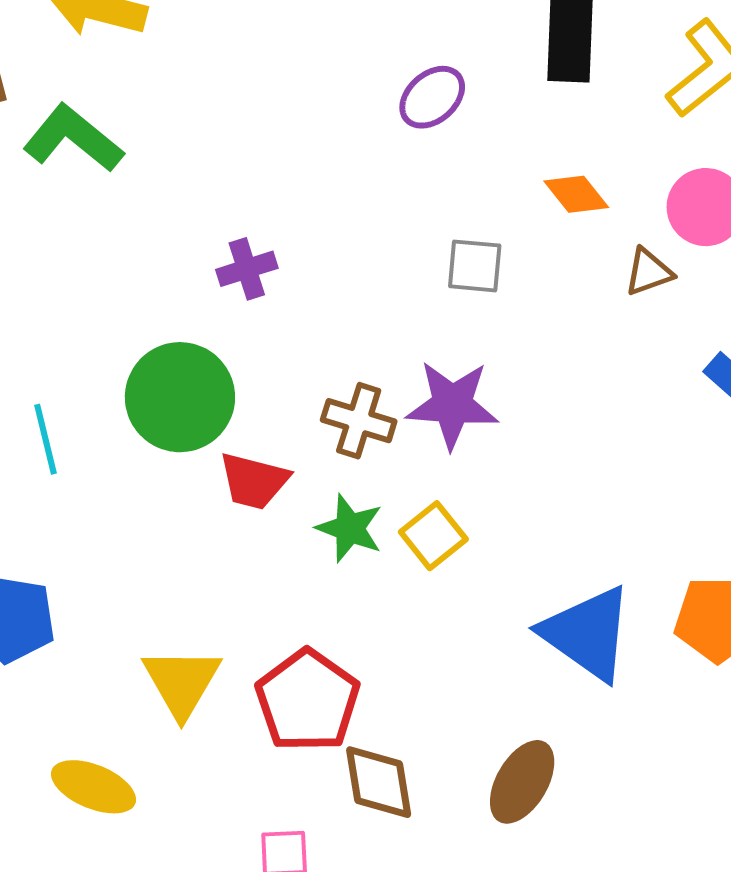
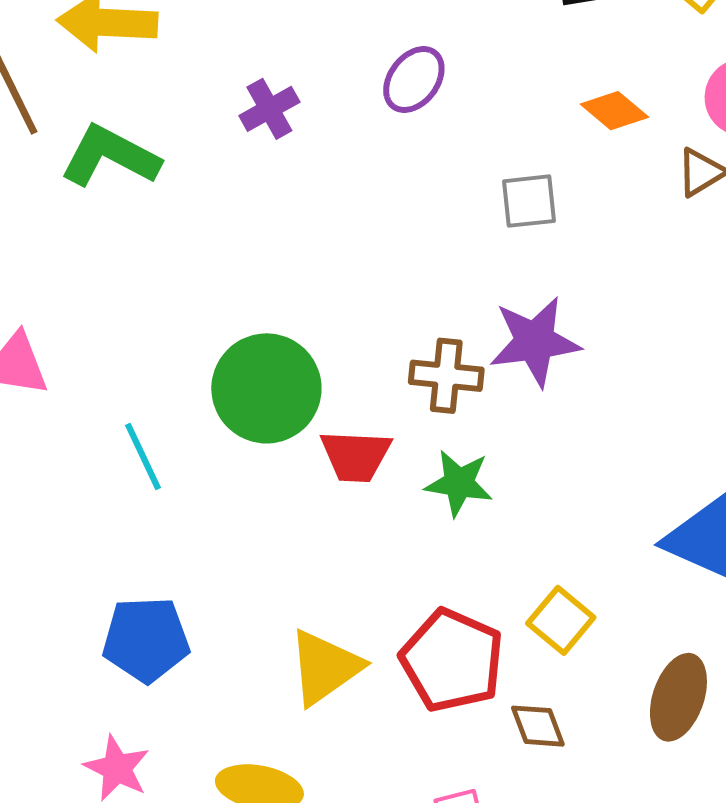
purple ellipse: (432, 97) -> (414, 80), moved
purple cross: (247, 269) -> (269, 109), moved
yellow square: (433, 536) -> (561, 620), moved
yellow triangle: (182, 682) -> (325, 667), turned 36
brown diamond: (379, 782) -> (538, 726), size x0.7

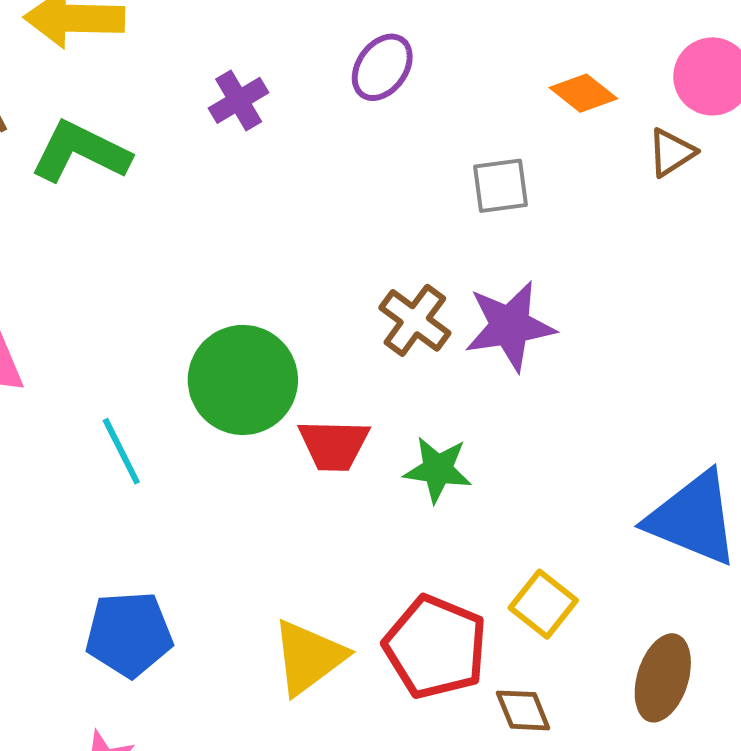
brown cross: (446, 376) -> (415, 320), moved, turned 32

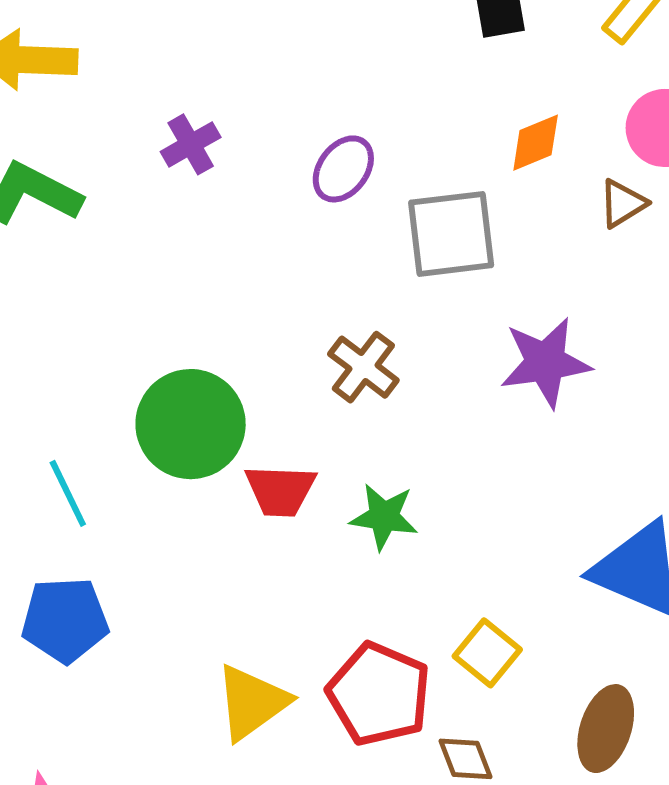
purple ellipse: (382, 67) -> (343, 169), moved
orange diamond: (583, 93) -> (536, 143), turned -62
gray square: (500, 186) -> (451, 234), size x1.6
purple star: (510, 326) -> (545, 362), moved
blue pentagon: (129, 634) -> (65, 620), moved

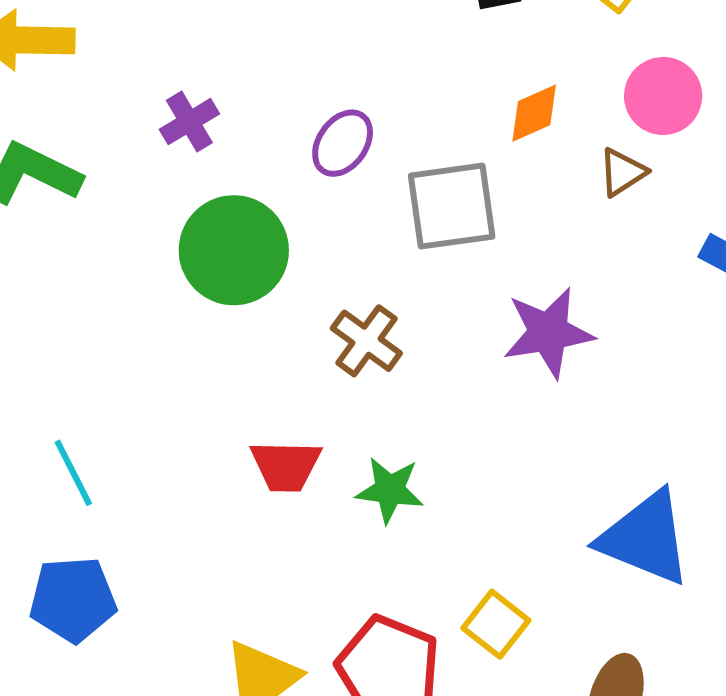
green circle: (191, 424) -> (234, 250), moved

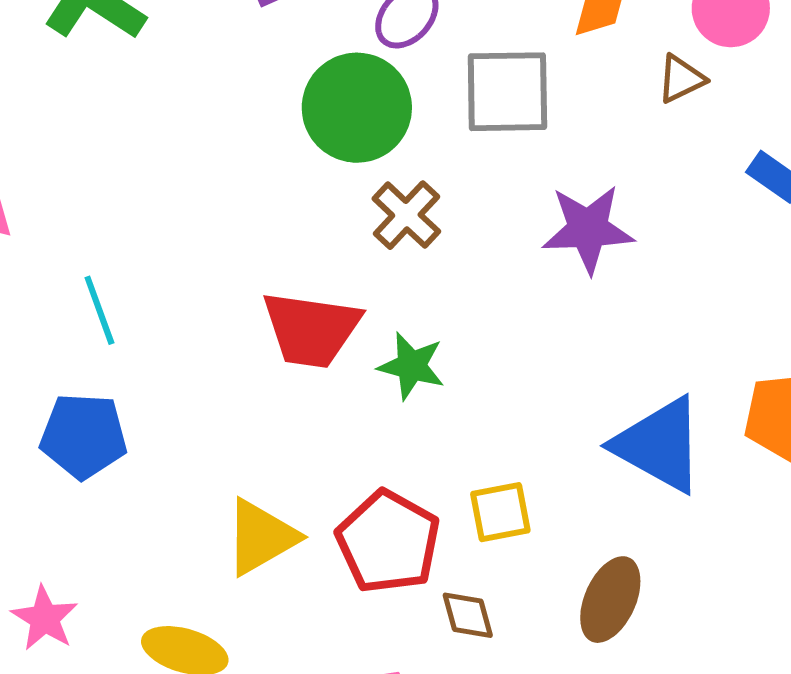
green circle: (234, 250) -> (357, 108), moved
red trapezoid: (286, 466) -> (311, 329), size x1.4
yellow square: (496, 624) -> (500, 512), turned 34

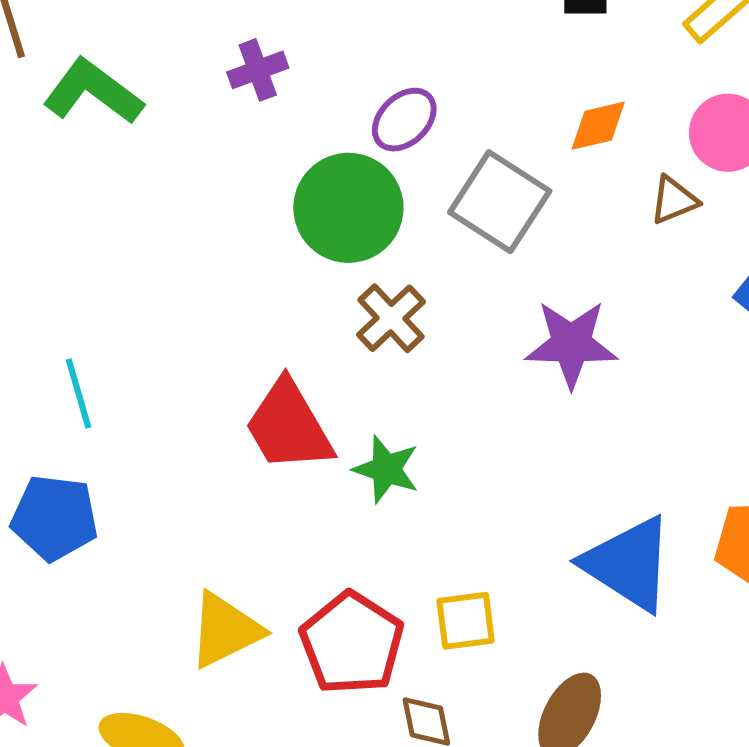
gray square: (507, 92) -> (500, 202), turned 30
red trapezoid: (311, 329) -> (289, 426), turned 48

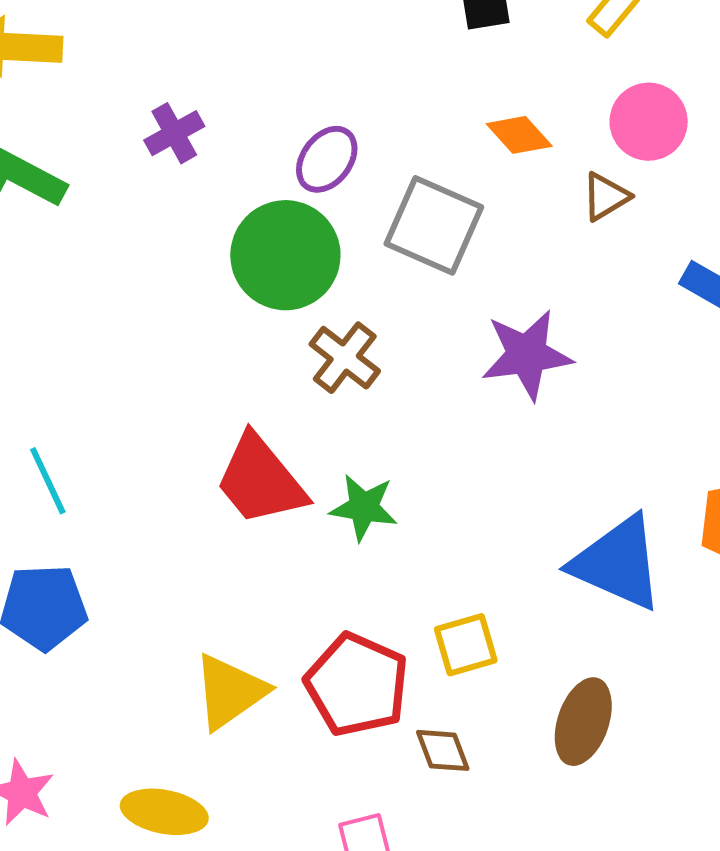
orange diamond: (598, 126) -> (519, 135), turned 70

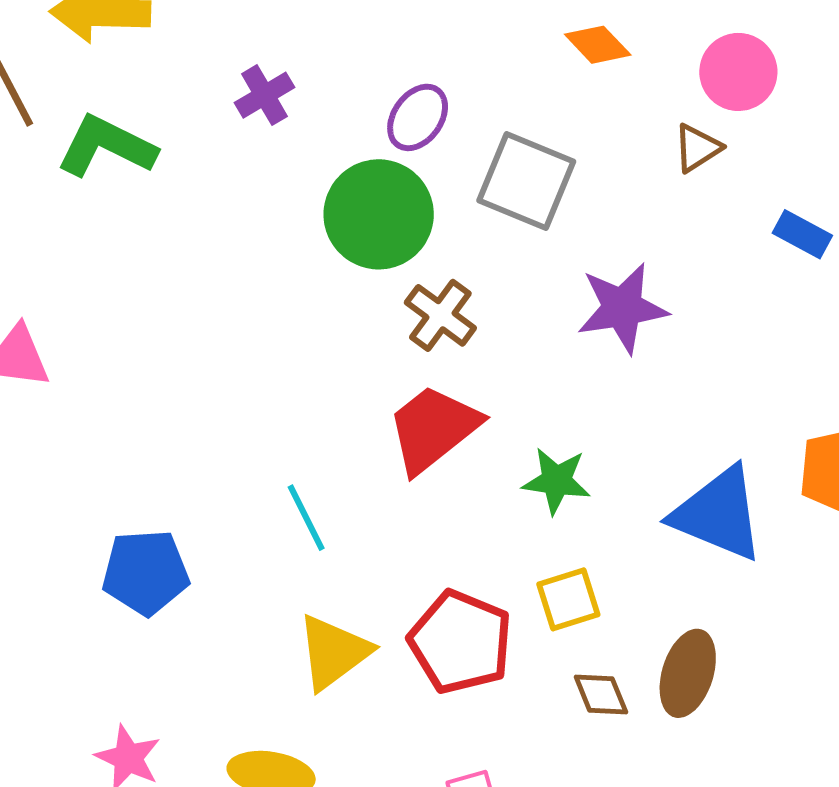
orange diamond: (519, 135) -> (598, 45), moved
red trapezoid: (260, 480) -> (433, 429), moved, turned 92
cyan line: (48, 481) -> (306, 518), moved
green star: (364, 507) -> (556, 481), moved
brown diamond: (443, 750) -> (601, 695), moved

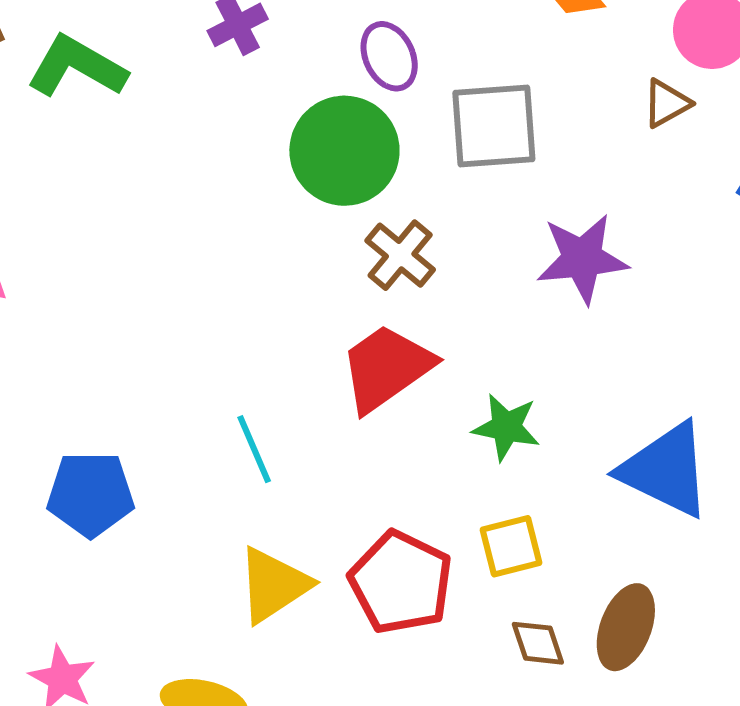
purple ellipse: (418, 117) -> (389, 56), turned -64
gray square: (526, 181) -> (494, 126), turned -30

